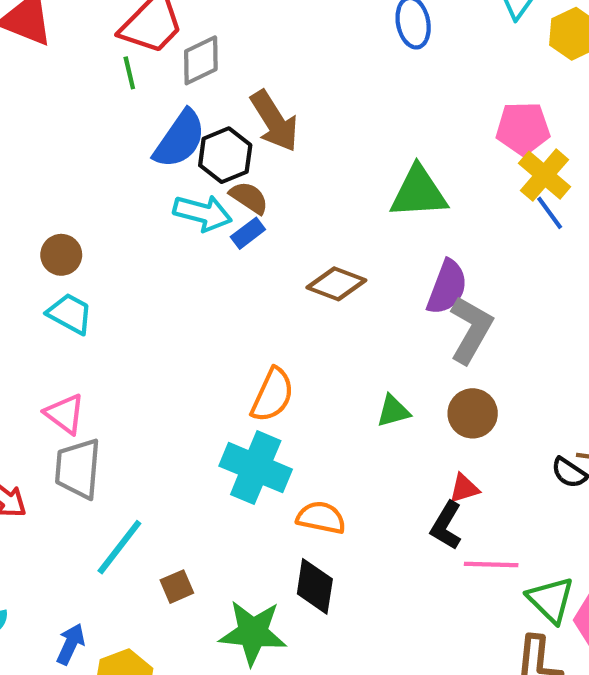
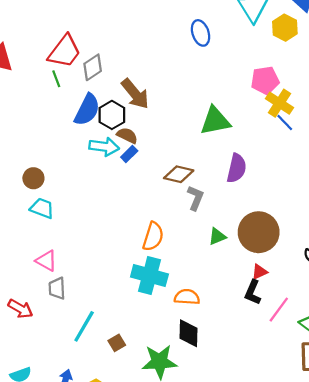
gray L-shape: (471, 330) -> (195, 198), moved, size x0.7
brown circle: (473, 413) -> (259, 232), size x1.6
gray trapezoid: (78, 469) -> (57, 288), size x0.7
pink line: (491, 564) -> (279, 310), turned -48

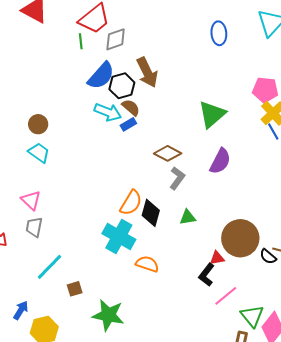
green triangle: (215, 121) -> (212, 114), turned -44
brown circle: (259, 232) -> (240, 238), moved
black diamond: (189, 333) -> (151, 213), moved

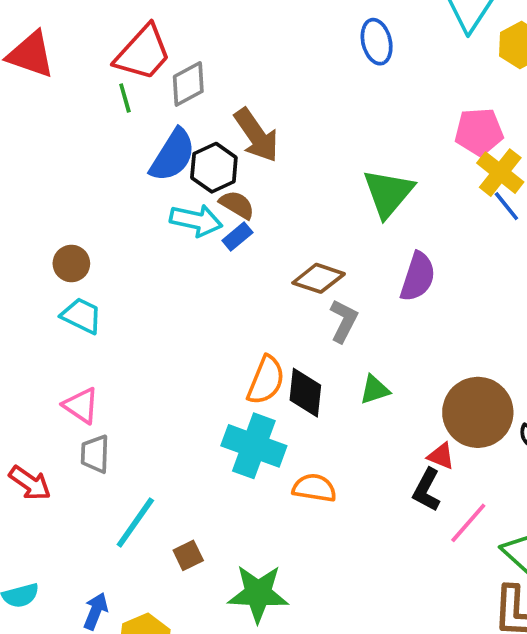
red triangle: (217, 258) -> (441, 456), turned 42

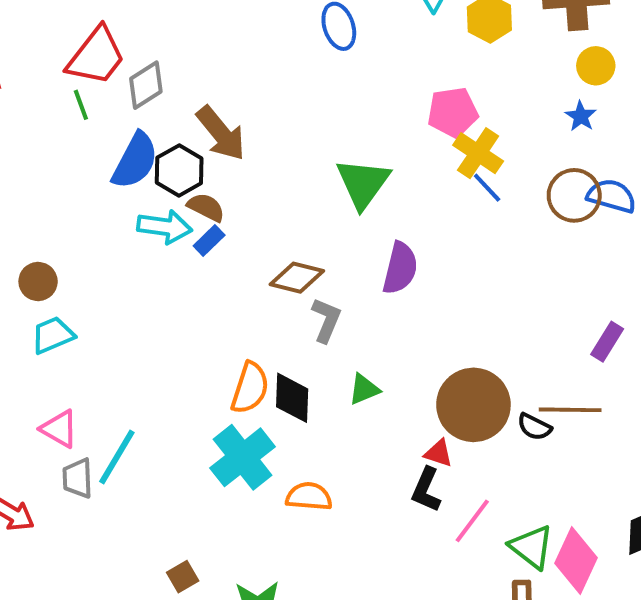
cyan trapezoid: (82, 316) -> (53, 335), turned -45
cyan cross: (254, 446) -> (243, 457), turned 36
cyan line: (135, 523) -> (117, 457), moved

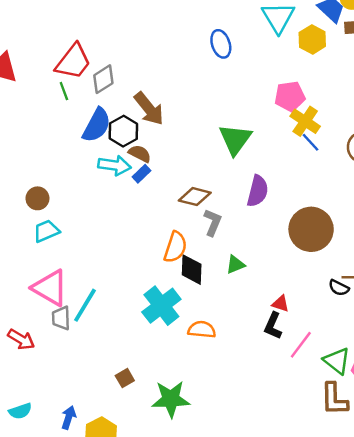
orange semicircle: (250, 388) -> (175, 247), moved
brown circle: (473, 405) -> (311, 229), moved
pink triangle: (59, 429) -> (50, 288), size x1.6

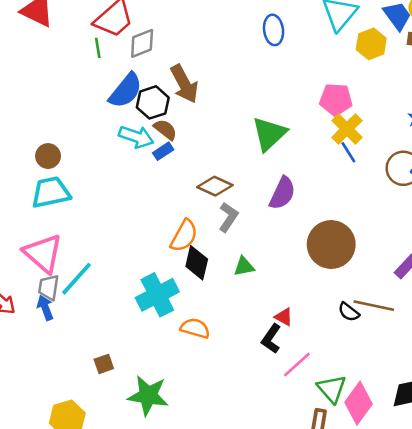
cyan trapezoid: (46, 231) -> (51, 192), size x1.4
blue arrow: (69, 418) -> (45, 308), moved, turned -50

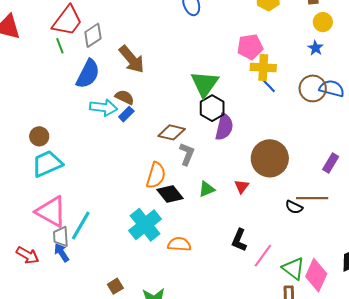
black hexagon: (153, 102) -> (212, 108), moved
yellow cross: (347, 129) -> (263, 68), turned -30
black diamond: (197, 263) -> (170, 194), turned -40
red triangle: (284, 317) -> (242, 186), moved, turned 49

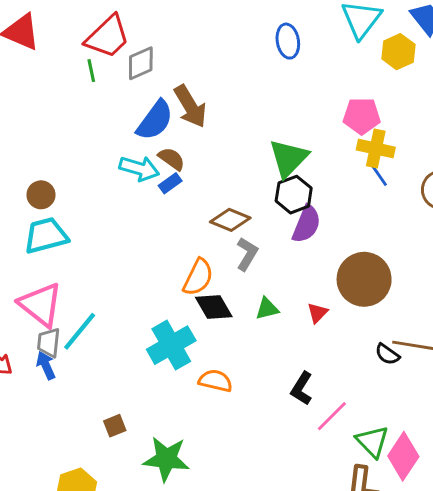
blue semicircle: (88, 74) -> (155, 120), moved

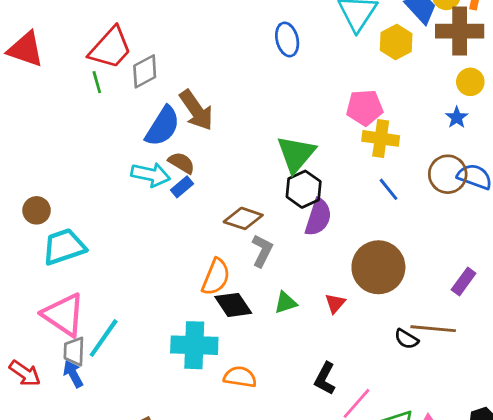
blue line: (379, 175) -> (389, 189), moved
brown circle: (41, 195) -> (37, 210), moved
cyan cross: (171, 345) -> (194, 345), turned 36

